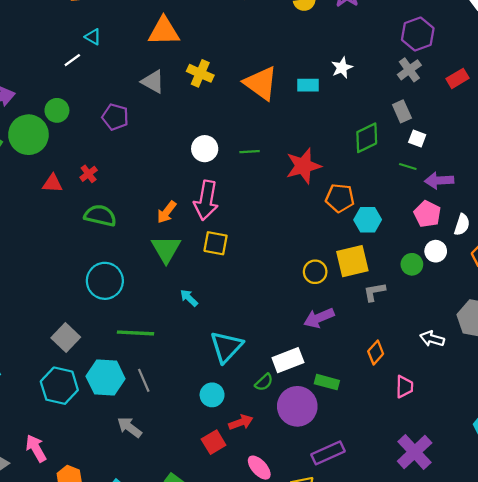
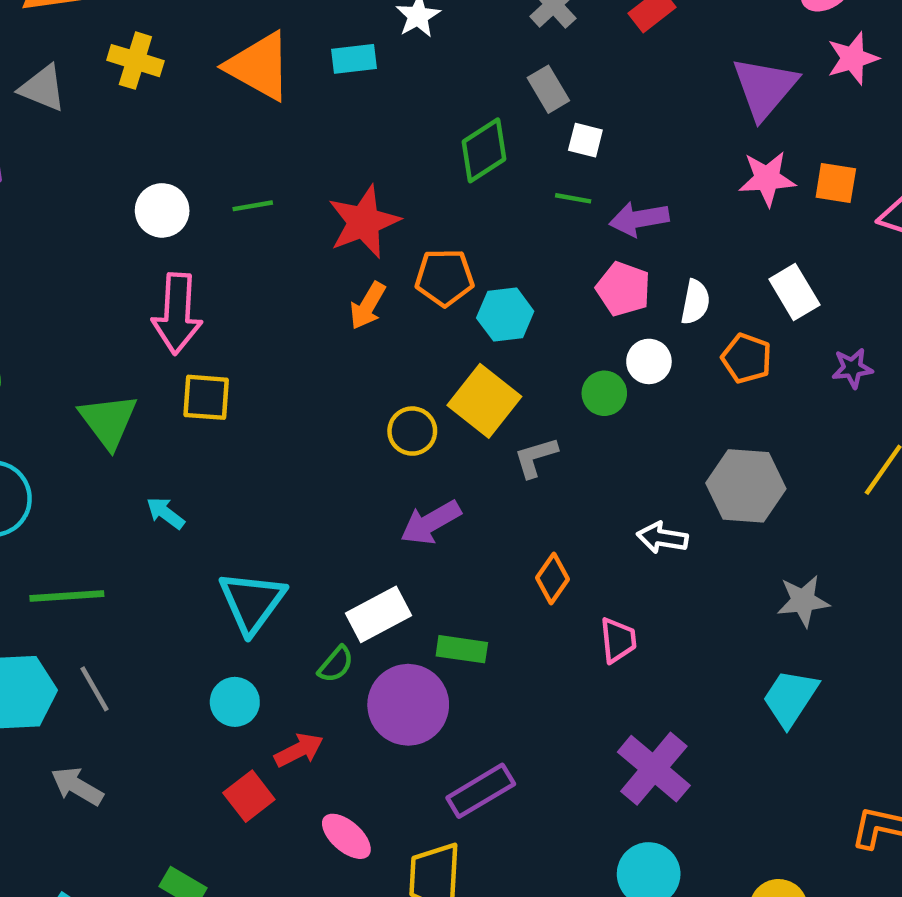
orange arrow: (167, 212) -> (368, 306), moved
yellow square: (352, 261) -> (484, 401), turned -32

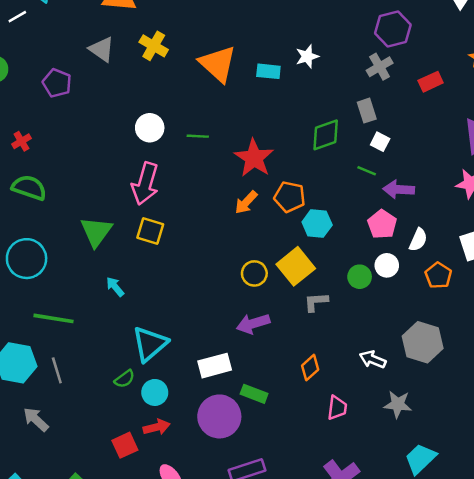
red star: (364, 222) -> (254, 158), turned -30
gray star: (803, 601) -> (398, 404), moved
green semicircle: (336, 664) -> (125, 379), moved
cyan circle: (235, 702) -> (155, 392), moved

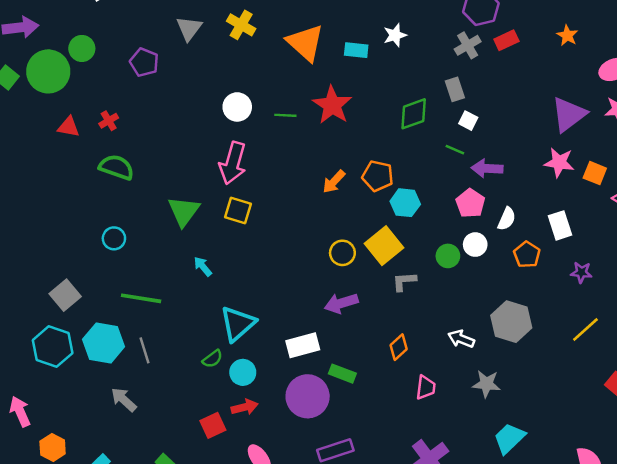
gray triangle: (102, 49) -> (189, 28), turned 32
red rectangle: (431, 82) -> (506, 40), moved
red star: (254, 158) -> (332, 105), moved
cyan circle: (27, 259) -> (114, 238), size x0.6

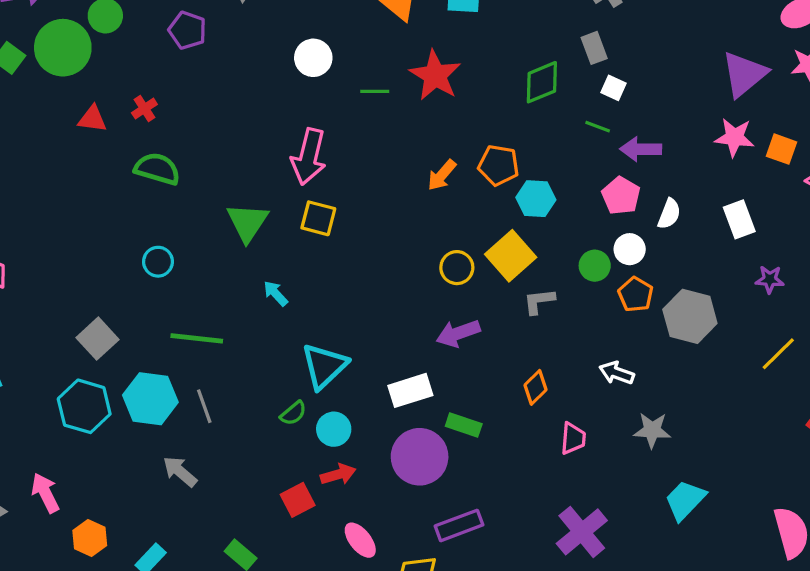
white circle: (237, 107) -> (313, 58), moved
orange pentagon: (527, 255) -> (636, 294), moved
gray hexagon: (511, 322) -> (690, 316), moved

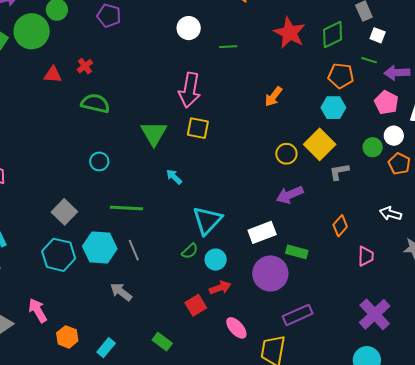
red star: (435, 75) -> (290, 33), moved
orange pentagon: (499, 165) -> (341, 76), moved

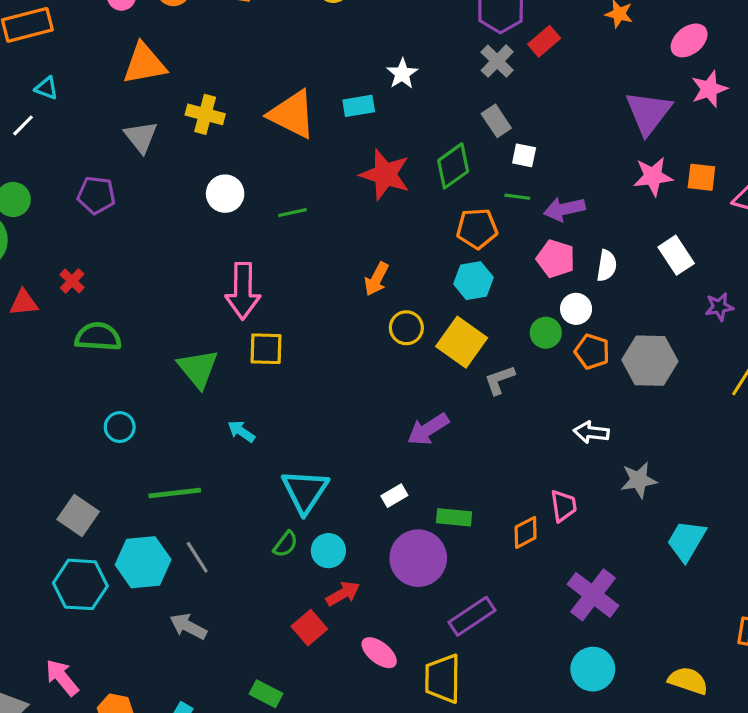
yellow circle: (286, 154) -> (406, 328), moved
orange diamond: (340, 226) -> (526, 532), moved, turned 30
white rectangle: (262, 232) -> (394, 496), size x0.6

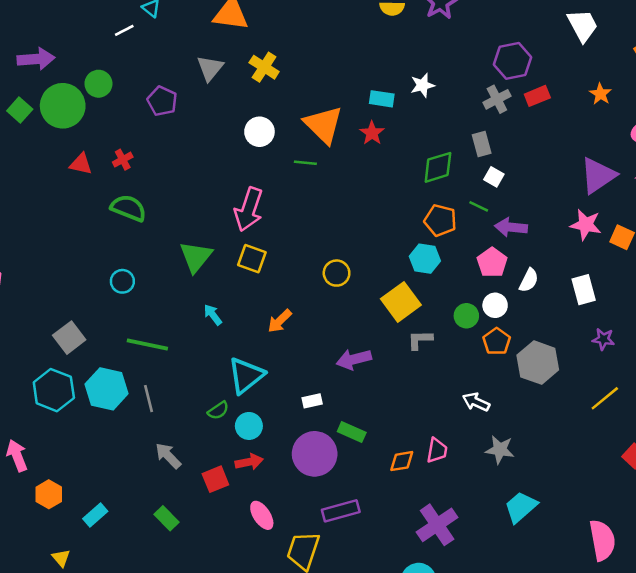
orange triangle: (292, 114) -> (323, 125), moved
red star: (385, 175) -> (372, 133), moved, size x0.6
orange arrow: (376, 279) -> (280, 321), moved
yellow circle: (406, 328) -> (337, 273), moved
gray arrow: (188, 626) -> (168, 456), moved

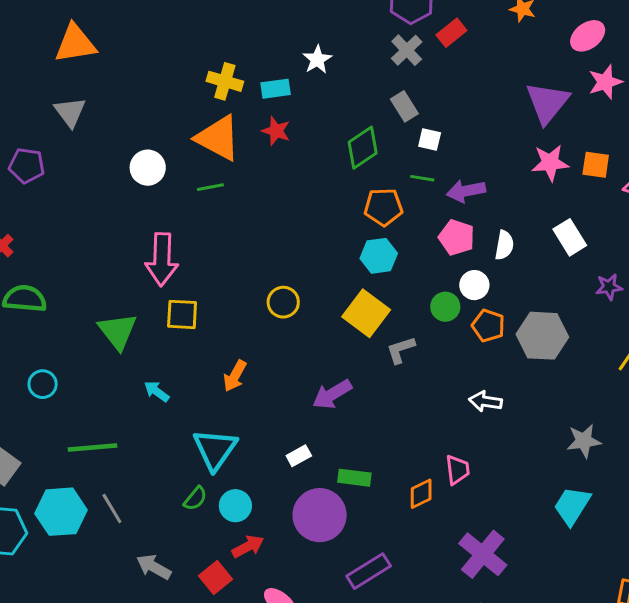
yellow cross: (264, 67) -> (225, 81), moved
gray star: (500, 450) -> (584, 441), moved

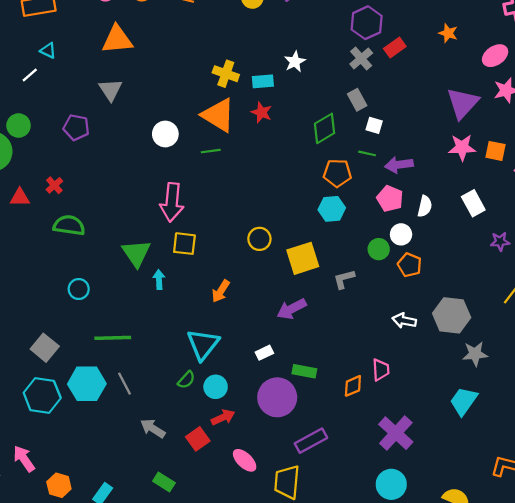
yellow square: (366, 313) -> (303, 258), moved, turned 32
gray hexagon: (542, 336) -> (452, 315), moved
cyan arrow: (157, 391) -> (159, 280), moved, turned 48

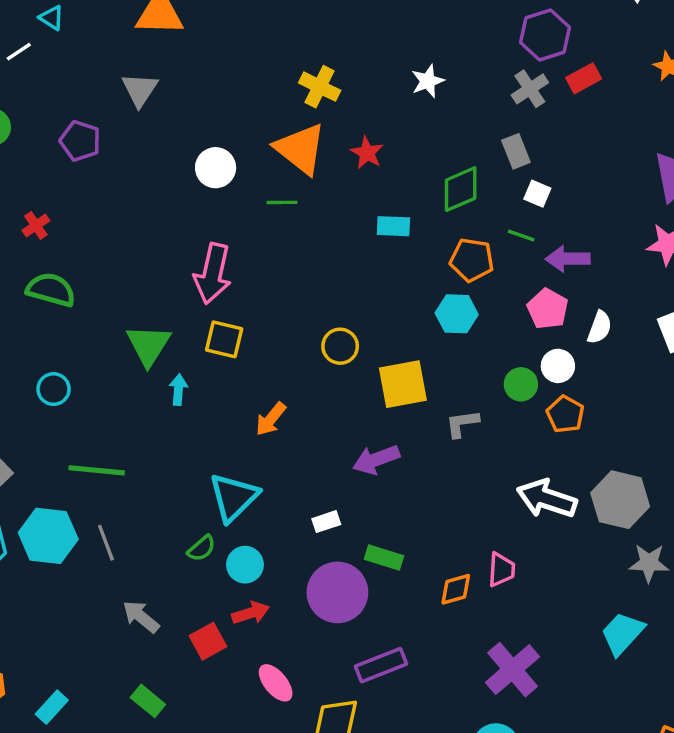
cyan rectangle: (263, 81) -> (393, 226), moved
white arrow: (404, 321) -> (547, 499), size x1.6

